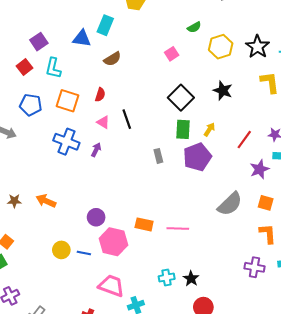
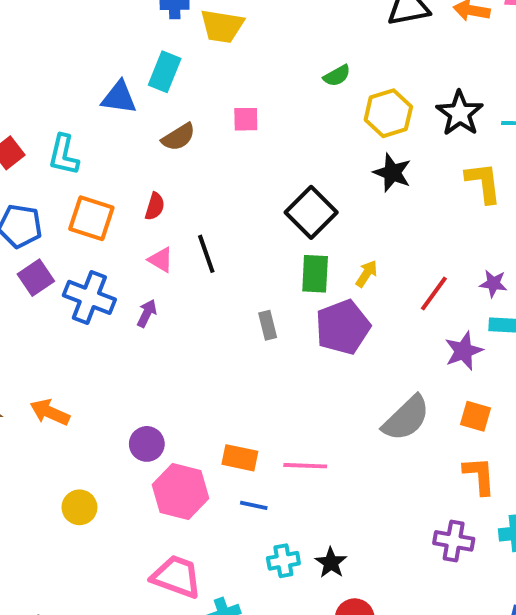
purple square: (39, 42) -> (36, 278), moved
pink square: (172, 54) -> (246, 119), moved, turned 32
black star: (223, 91) -> (392, 173), moved
blue line: (84, 253) -> (254, 505), moved

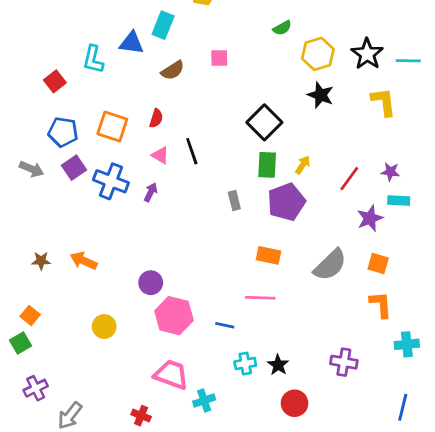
cyan L-shape: (64, 155) -> (93, 59), moved
orange rectangle: (240, 458) -> (269, 255), moved
purple cross: (454, 541) -> (344, 362), moved

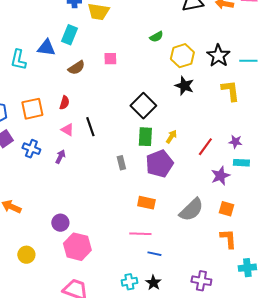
orange square: (112, 127) -> (32, 109), turned -30
blue cross: (111, 181) -> (31, 149), size x0.7
blue line: (225, 325) -> (154, 254), moved

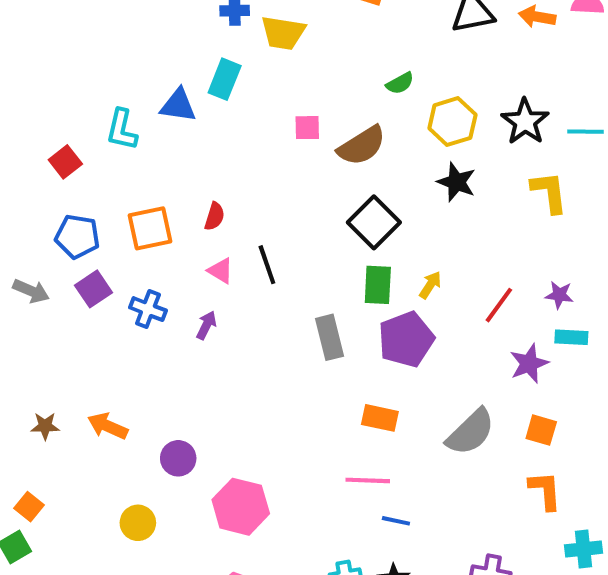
brown semicircle: (76, 68) -> (362, 146), moved, size x1.4
gray rectangle: (121, 163) -> (329, 337), size x1.5
purple circle: (60, 223) -> (178, 458), moved

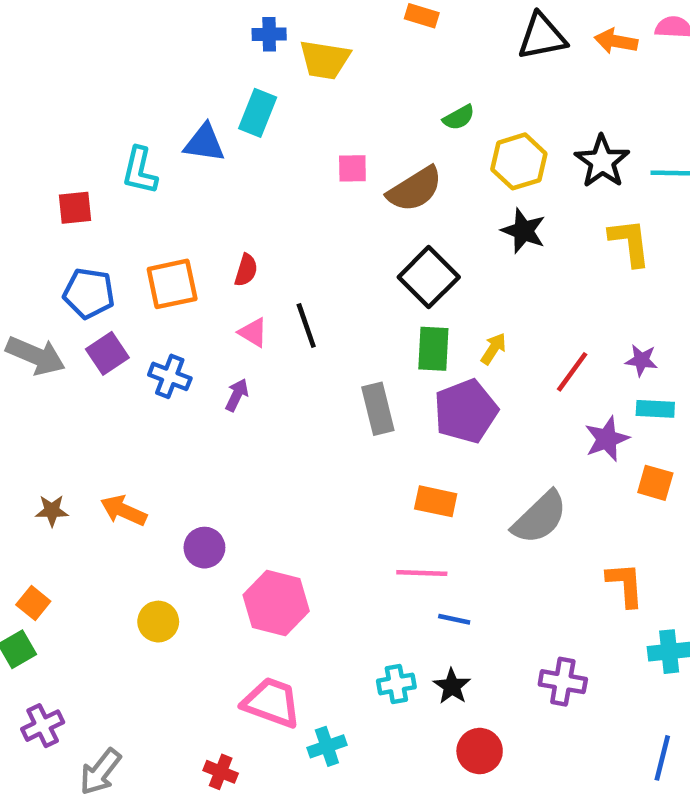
red square: (65, 162) -> (75, 208), turned 32
gray arrow: (31, 291) -> (36, 356), size x1.4
orange square: (541, 430) -> (655, 483), moved

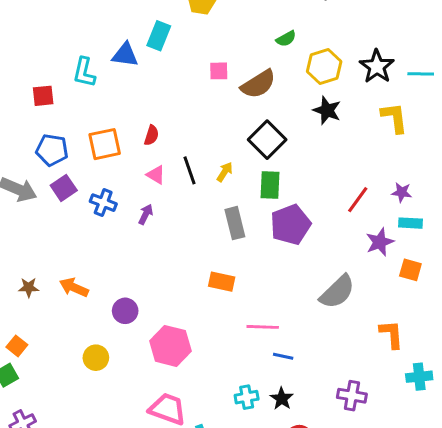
yellow arrow: (493, 349) -> (225, 172), moved
orange rectangle: (436, 501) -> (222, 282), moved

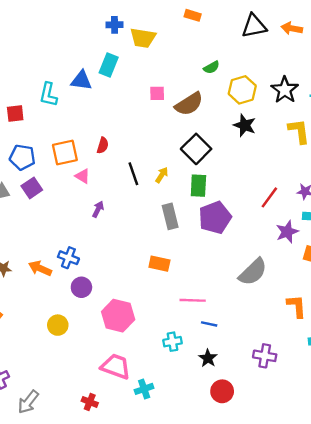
pink triangle: (156, 175) -> (83, 176), moved
blue cross: (103, 203) -> (68, 258), moved
cyan cross: (247, 397) -> (172, 342), moved

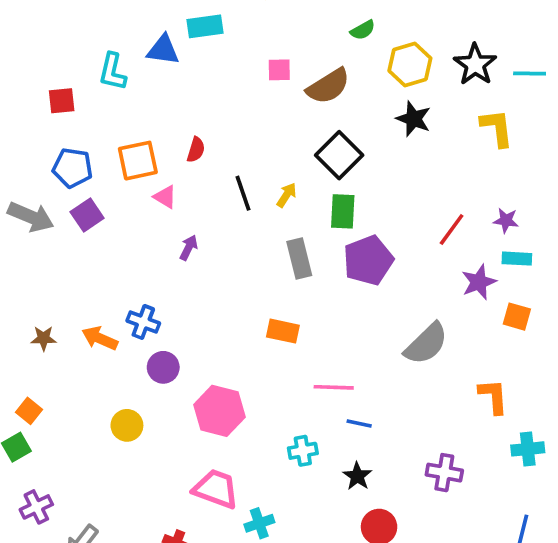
cyan rectangle: (109, 65) -> (205, 26), turned 60

